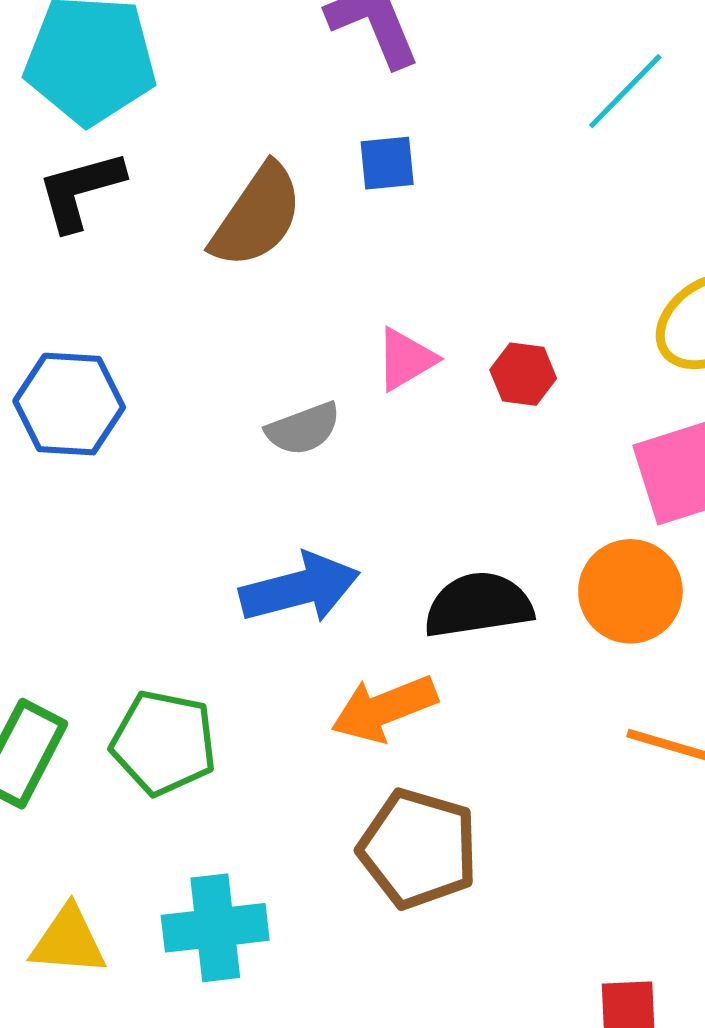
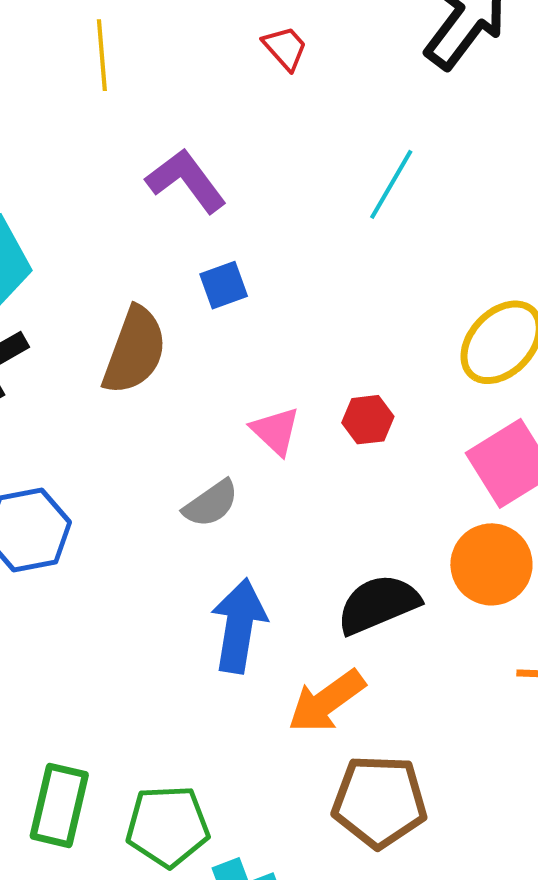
pink triangle: (406, 359) -> (276, 431), turned -32
blue arrow: (300, 588) -> (239, 626), turned -52
green pentagon: (164, 743) -> (168, 826), moved

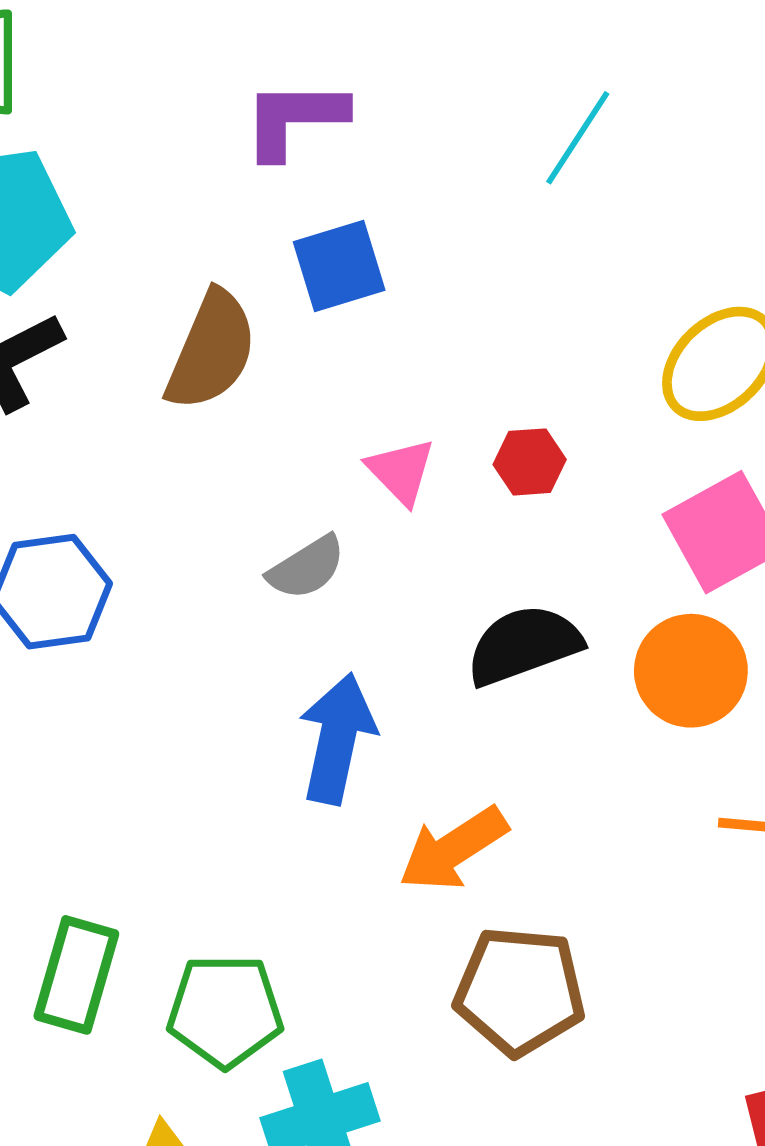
purple L-shape: (186, 181) -> (294, 119), turned -56
blue square: (224, 285) -> (339, 266), size x1.4
black semicircle: (378, 604) -> (524, 645), moved

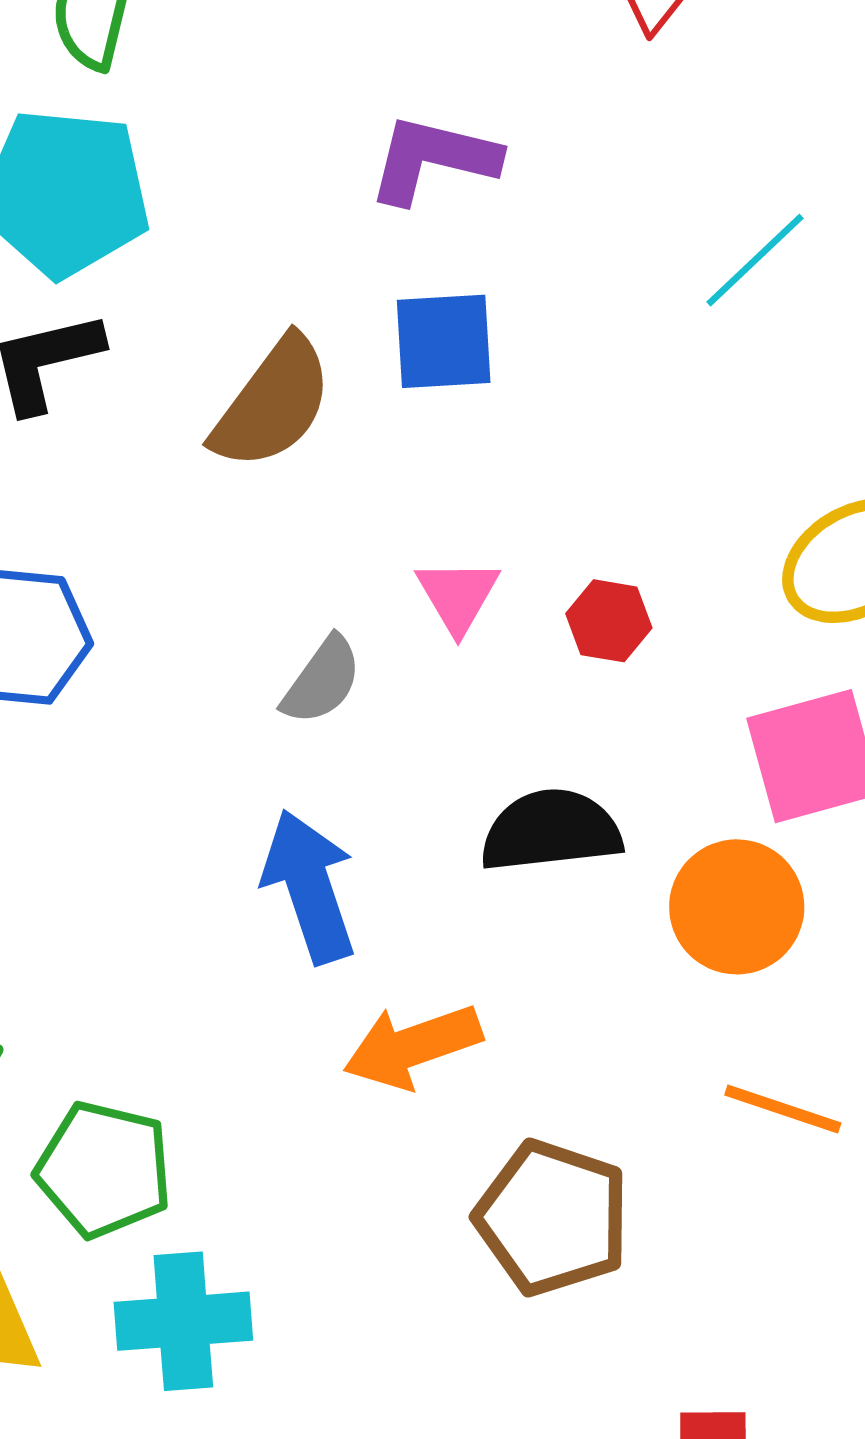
gray semicircle: (307, 568) -> (322, 681), turned -36
blue arrow: (337, 739) -> (309, 886), turned -44
brown pentagon: (520, 991) -> (552, 1218), moved

